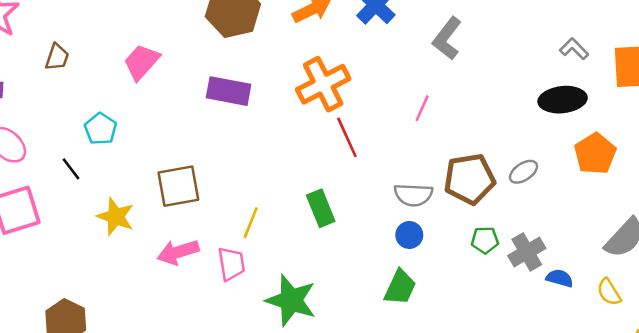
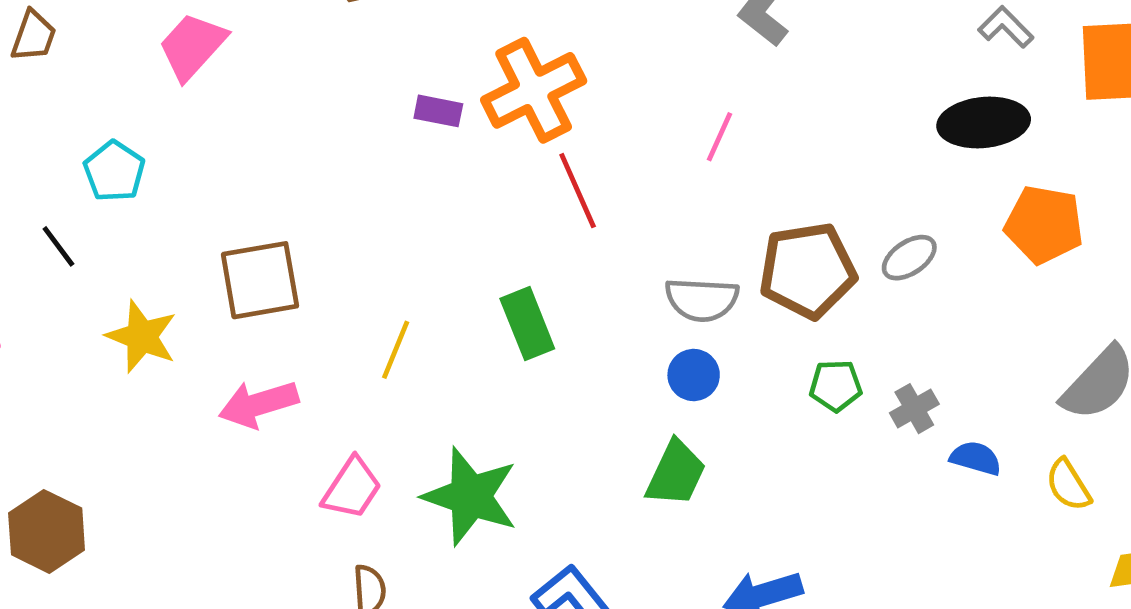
purple rectangle: (229, 91) -> (438, 111), moved, size x0.6
orange pentagon: (595, 154) -> (1044, 225), turned -30
gray cross: (527, 252) -> (914, 409), size x0.7
pink trapezoid: (231, 264) -> (352, 488), moved, turned 42

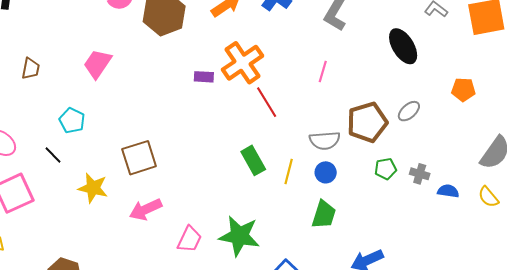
black ellipse: (984, 122) -> (403, 46), moved, turned 72
orange pentagon: (1044, 225) -> (463, 90), size x0.7
yellow line: (396, 350) -> (289, 171), moved
gray cross: (914, 409) -> (420, 174), turned -36

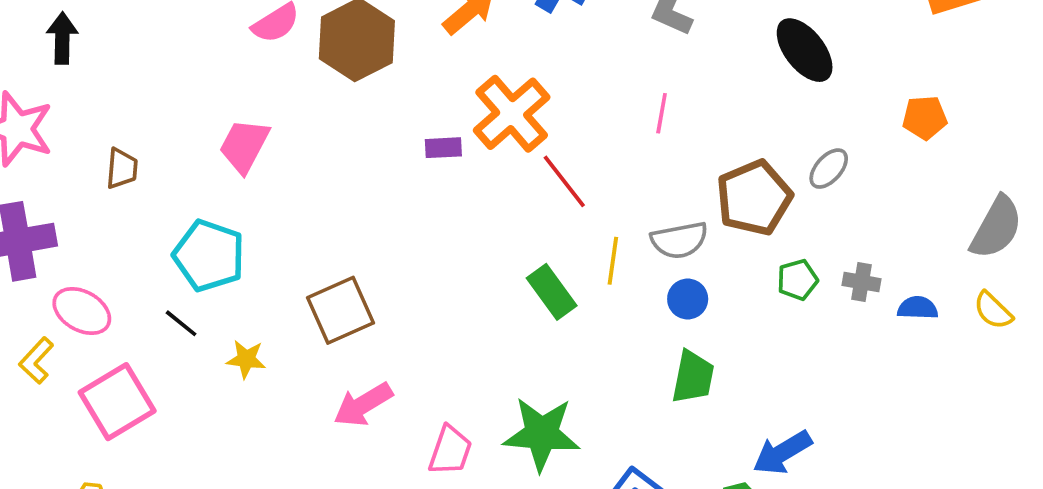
cyan pentagon: (72, 121) -> (209, 256), size x1.5
yellow line: (289, 171) -> (613, 261), moved
yellow star: (93, 188) -> (246, 359), moved, size x0.7

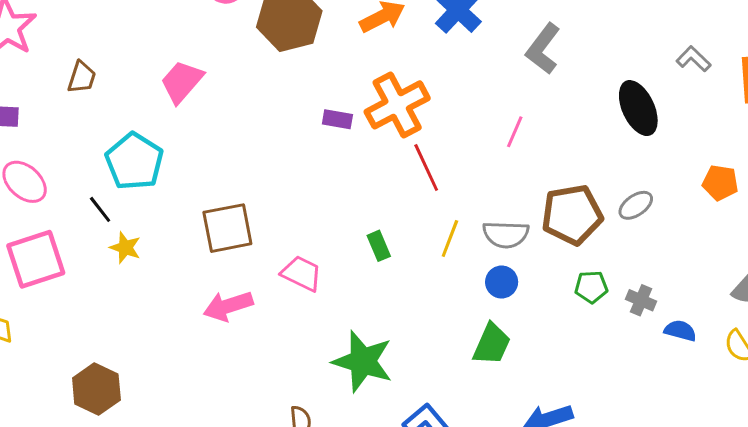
green rectangle: (552, 292) -> (379, 246), moved, size x0.7
yellow star: (246, 359) -> (125, 248), moved
pink trapezoid: (450, 450) -> (301, 273), moved, turned -96

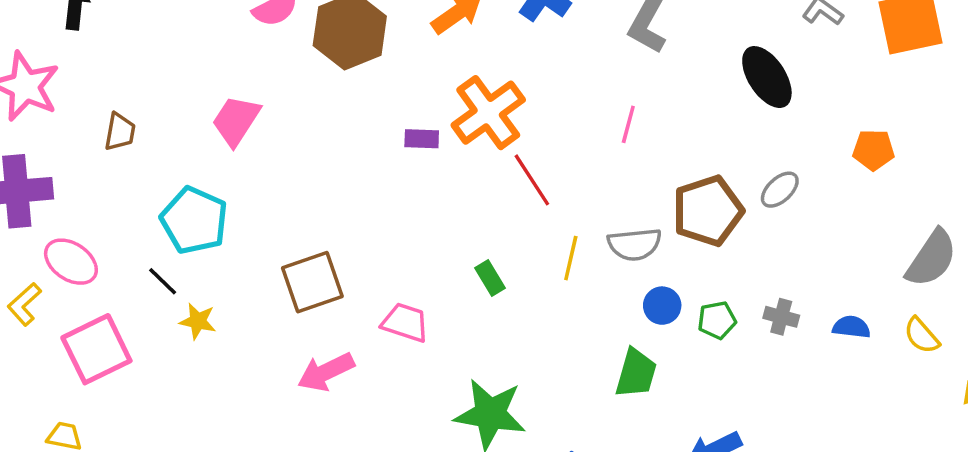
blue circle: (502, 282) -> (662, 306), moved
green pentagon: (591, 287) -> (717, 320), moved
gray cross: (641, 300) -> (781, 317), moved

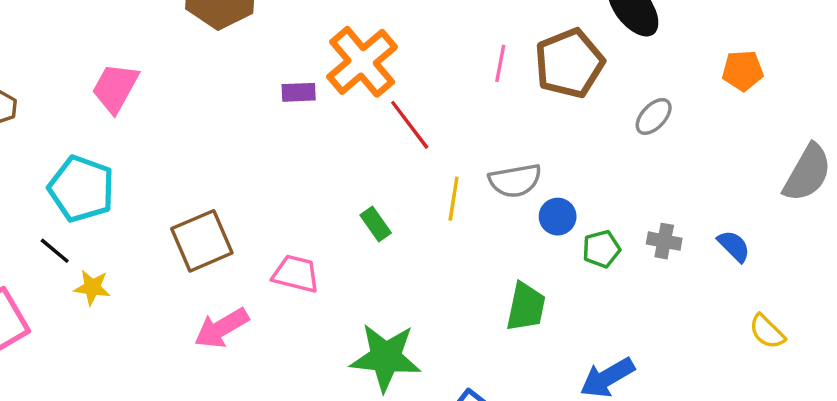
brown pentagon: (708, 211) -> (569, 63), moved
blue circle: (662, 306) -> (558, 217), moved
blue semicircle: (851, 327) -> (734, 246), turned 42
yellow semicircle: (922, 336) -> (767, 332), moved

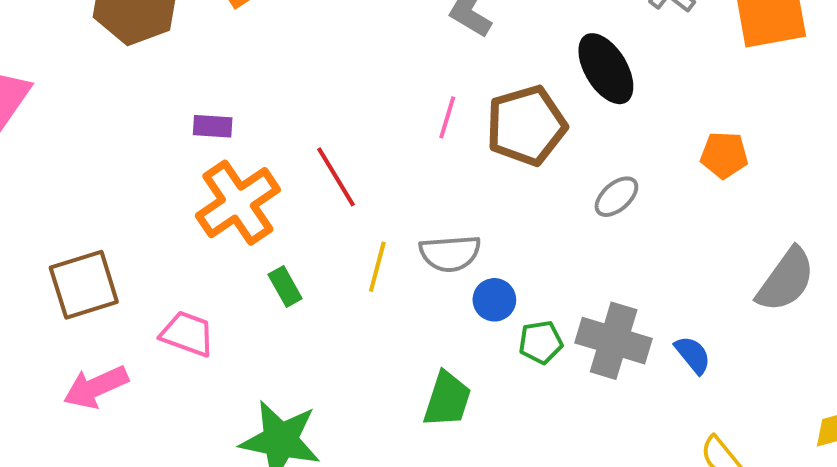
orange cross: (362, 62) -> (238, 203), moved
gray cross: (664, 241) -> (614, 341), size x1.8

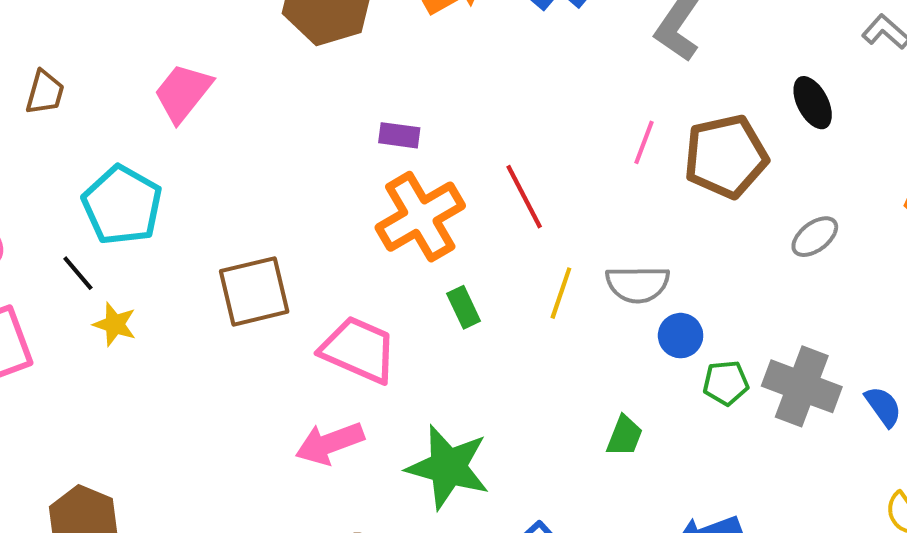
black ellipse: (606, 69) -> (813, 103), size x0.7
pink trapezoid: (187, 334) -> (359, 350), size x1.4
pink arrow: (96, 387) -> (330, 443), moved
green trapezoid: (447, 399) -> (625, 436), size x0.7

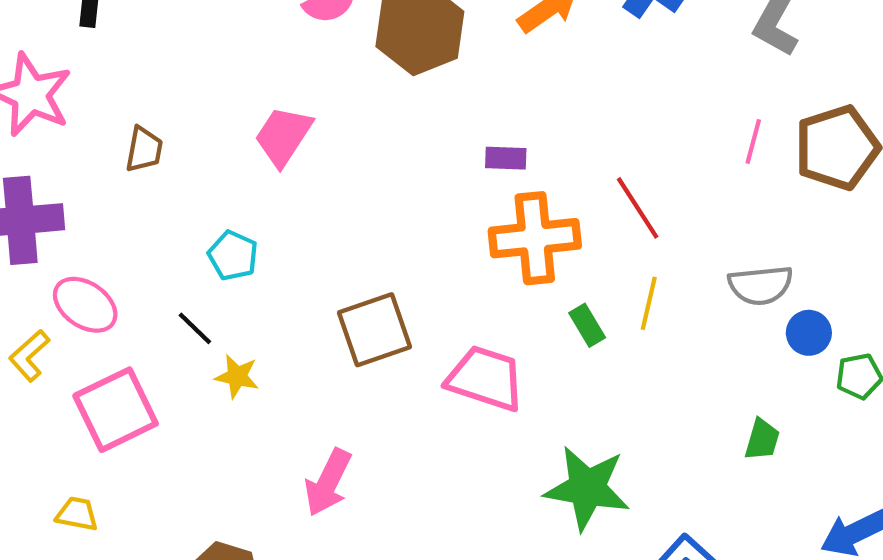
cyan pentagon: (122, 205) -> (233, 256), size x0.6
orange cross: (420, 217) -> (535, 238), turned 30
yellow line: (561, 293) -> (649, 303), moved
pink arrow: (330, 443) -> (328, 482), moved, turned -38

